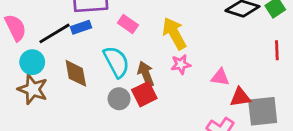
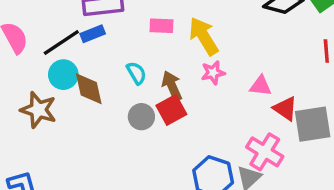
pink rectangle: (128, 24) -> (162, 26), moved, turned -30
cyan circle: (32, 62) -> (63, 75), moved
cyan semicircle: (116, 62) -> (136, 73), size x0.6
red triangle: (240, 97) -> (285, 109), turned 45

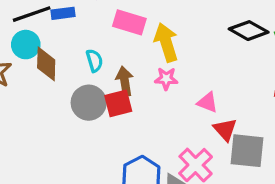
pink rectangle: (162, 26) -> (129, 22), size x1.4
gray circle: (141, 117) -> (89, 103), size x1.4

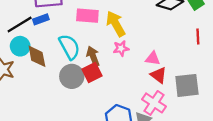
cyan semicircle: (94, 61) -> (69, 47), size x1.6
red triangle: (225, 130) -> (159, 75), moved

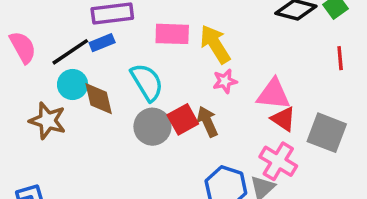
brown arrow: (93, 56) -> (207, 122), moved
pink triangle: (153, 58) -> (273, 94), size x1.5
gray square: (187, 85) -> (327, 133), turned 30

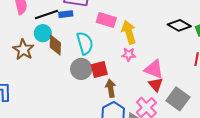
brown arrow: (207, 122) -> (111, 88), moved

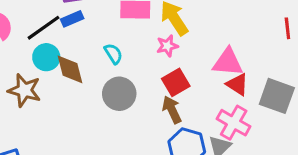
cyan semicircle: (85, 43) -> (113, 54), size x0.6
pink star: (129, 54) -> (167, 46), moved
red square: (99, 70) -> (176, 82), moved

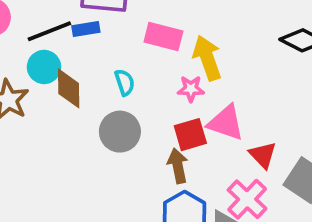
pink triangle: (228, 62) -> (226, 123), moved

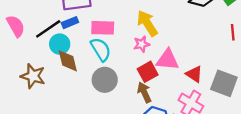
pink rectangle: (163, 36) -> (103, 28), moved
cyan circle: (44, 67) -> (60, 44), moved
cyan semicircle: (125, 82) -> (101, 49), size x1.5

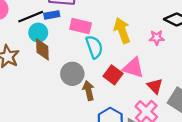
pink star: (142, 44) -> (157, 38), moved
cyan semicircle: (101, 49) -> (94, 47), moved
red square: (148, 72) -> (113, 75), turned -36
brown arrow: (144, 92) -> (89, 91), moved

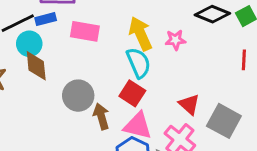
pink star: (157, 38) -> (175, 40), moved
cyan semicircle: (94, 47) -> (139, 63), moved
pink triangle: (133, 68) -> (138, 126), moved

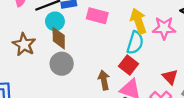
pink star: (175, 40) -> (164, 28), size x1.5
cyan semicircle: (139, 63) -> (135, 43), turned 35
gray circle: (78, 96) -> (62, 64), moved

